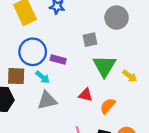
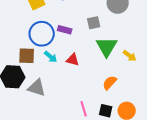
purple rectangle: (58, 60) -> (65, 30), moved
red triangle: (86, 95) -> (73, 60), moved
gray triangle: (47, 100) -> (37, 88), moved, turned 30

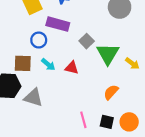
gray square: (94, 23) -> (87, 41), moved, turned -32
purple rectangle: (65, 30) -> (58, 24), moved, size x1.5
blue circle: (42, 34) -> (39, 40), size x0.6

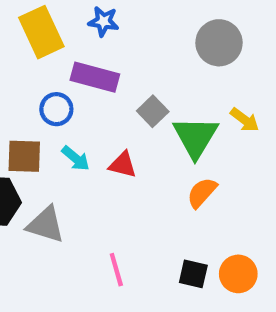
yellow arrow: (132, 63) -> (245, 120), moved
orange semicircle: (111, 92) -> (202, 193), moved
pink line: (83, 120) -> (116, 270), moved

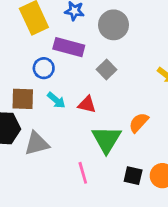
gray circle: (219, 43) -> (113, 25), moved
green triangle: (195, 137) -> (107, 139), moved
gray triangle: (46, 225) -> (37, 144), turned -32

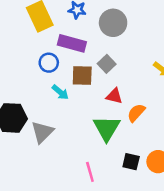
brown square: (23, 99) -> (82, 75), moved
red triangle: (87, 104) -> (114, 96), moved
gray triangle: (37, 144) -> (42, 132), turned -30
pink line: (83, 173) -> (90, 172), moved

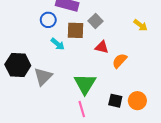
green triangle: (107, 128) -> (85, 84), moved

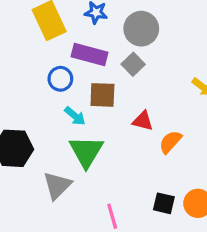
gray square: (95, 21) -> (133, 64), moved
gray triangle: (43, 77) -> (57, 186), moved
green triangle: (85, 84) -> (86, 152), moved

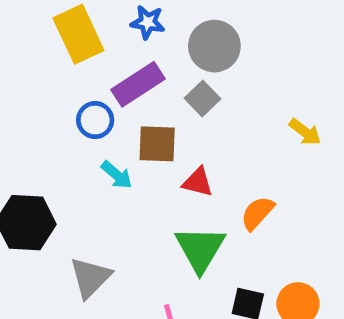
purple rectangle: (89, 55) -> (138, 84), turned -48
red triangle: (143, 121) -> (198, 182), moved
green triangle: (86, 152) -> (200, 249), moved

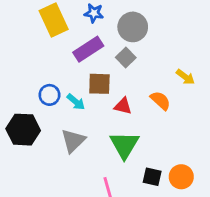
blue circle: (95, 120) -> (49, 95), moved
orange semicircle: (257, 213) -> (160, 100), moved, turned 90
gray triangle: (90, 278) -> (73, 141), moved

